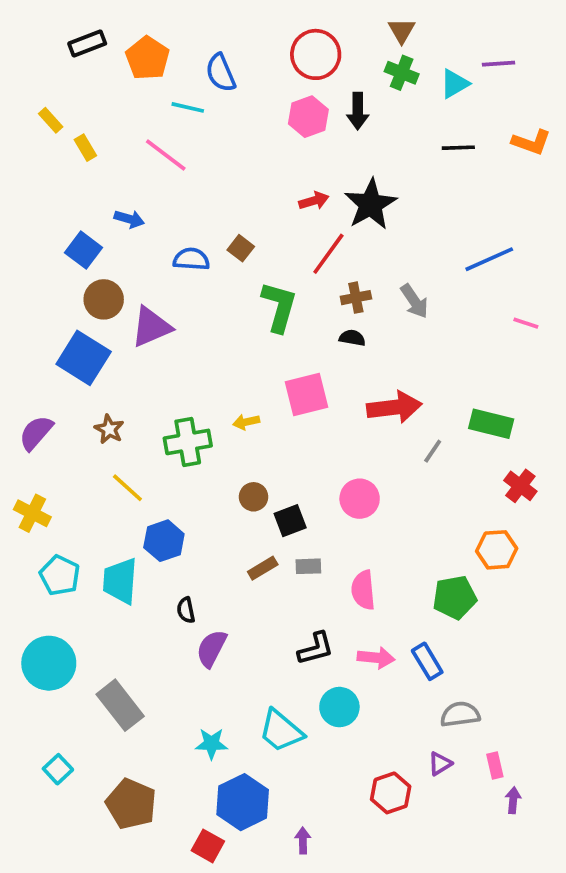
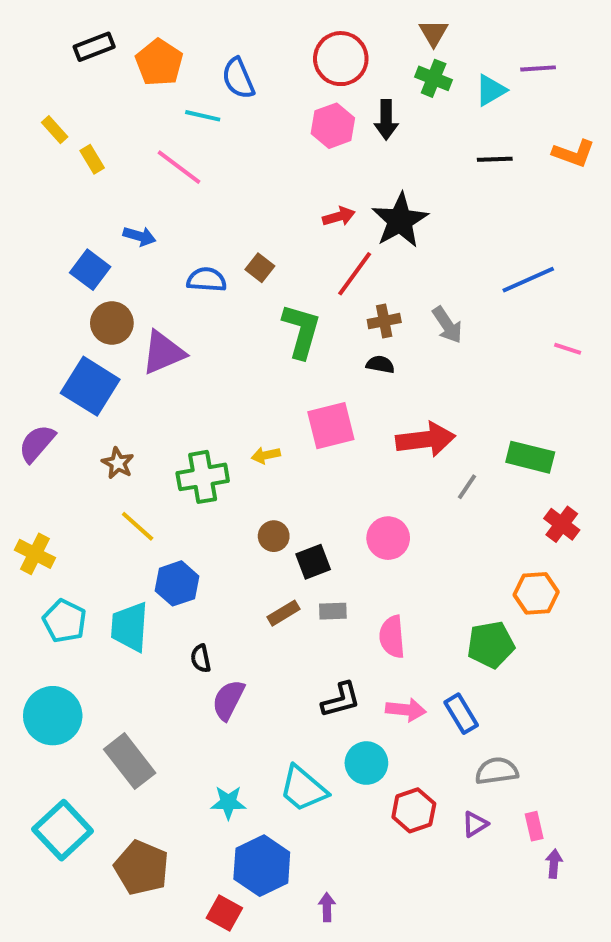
purple semicircle: (36, 433) -> (37, 443), moved
cyan square: (58, 769) -> (63, 830), size x1.8
red hexagon: (391, 793) -> (414, 810), moved

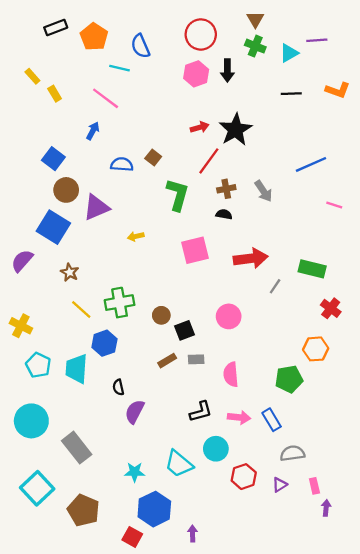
blue arrow: (140, 236) -> (93, 131), moved, turned -78
yellow arrow: (266, 455) -> (136, 236), moved
green cross: (203, 477) -> (120, 303), moved

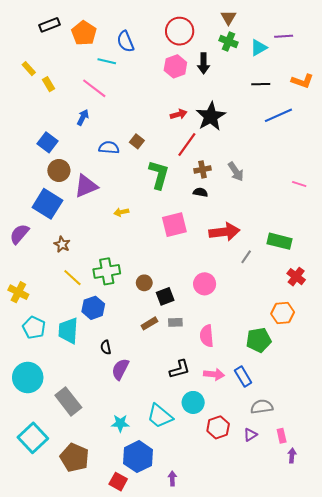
blue line: (311, 164) -> (278, 115), moved

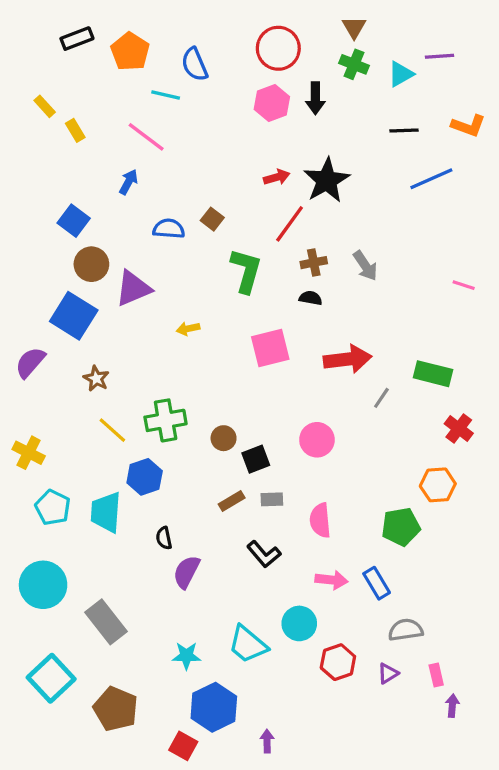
black L-shape: (180, 369) -> (264, 554), moved, turned 65

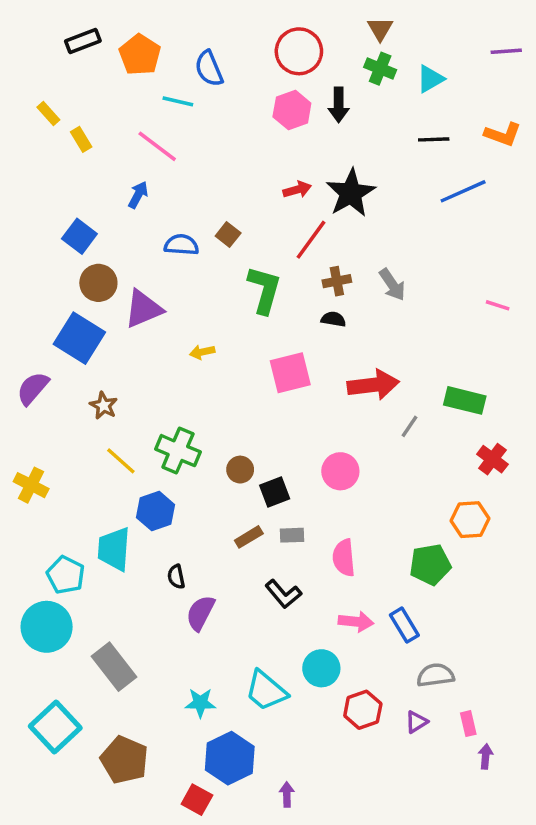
purple line: (439, 56) -> (506, 51), moved
green cross: (166, 420) -> (178, 451), turned 33
cyan pentagon: (53, 507) -> (66, 575), moved

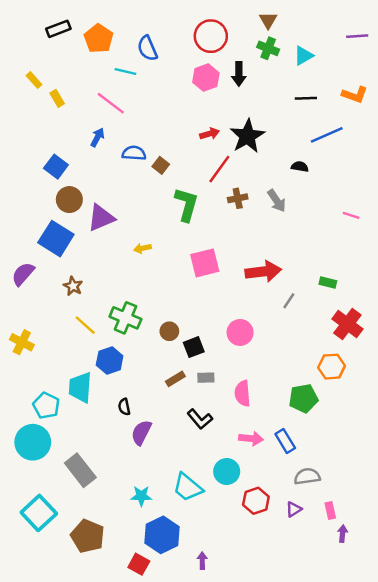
blue semicircle: (181, 245) -> (134, 153), moved
black semicircle: (333, 319) -> (300, 167), moved
green rectangle: (465, 400) -> (328, 282), size x0.6
red cross: (492, 459) -> (347, 324), size x1.4

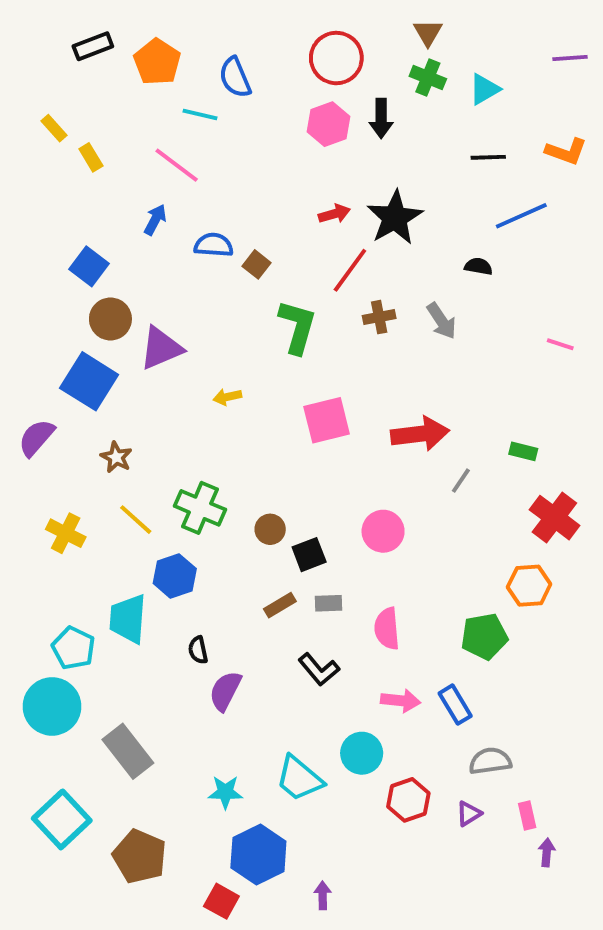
yellow cross: (22, 342) -> (66, 533), moved

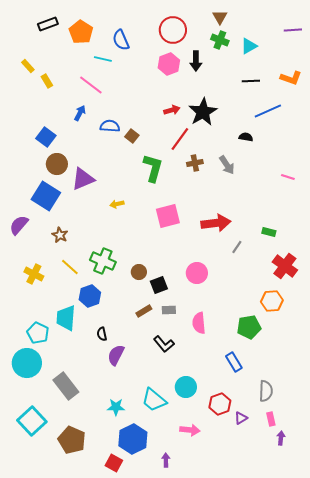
pink arrow: (401, 701) -> (190, 430), moved
gray semicircle: (490, 761) -> (266, 391), moved, turned 100
red hexagon: (408, 800) -> (220, 404), moved

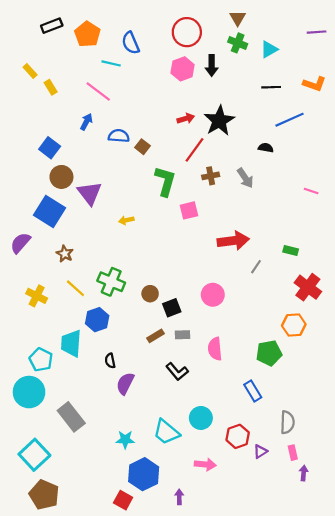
purple triangle: (83, 179) -> (90, 193), turned -45
pink square: (168, 216) -> (189, 210), moved, size x0.7
brown pentagon: (72, 440) -> (44, 495), moved

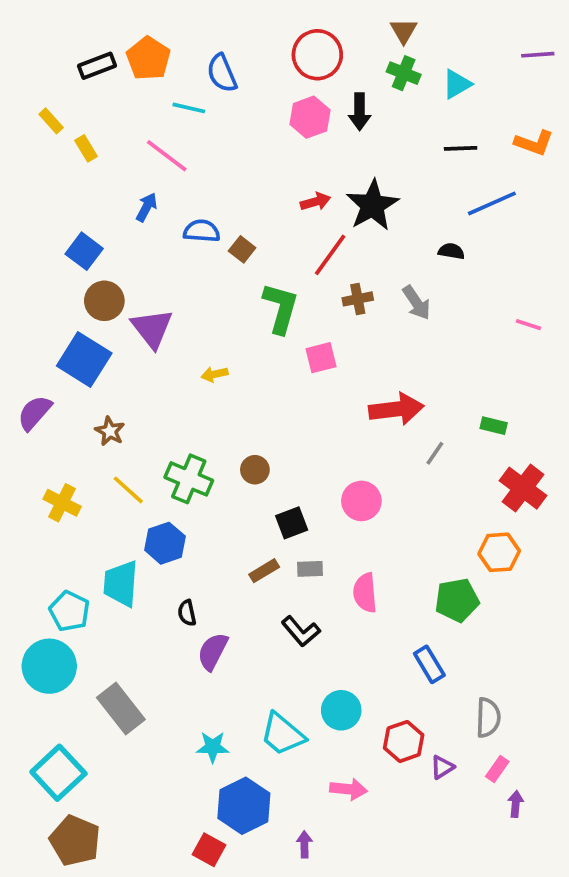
black rectangle: (52, 26) -> (97, 66), moved
brown circle: (150, 294) -> (255, 470), moved
pink rectangle: (293, 453) -> (497, 769), turned 48

